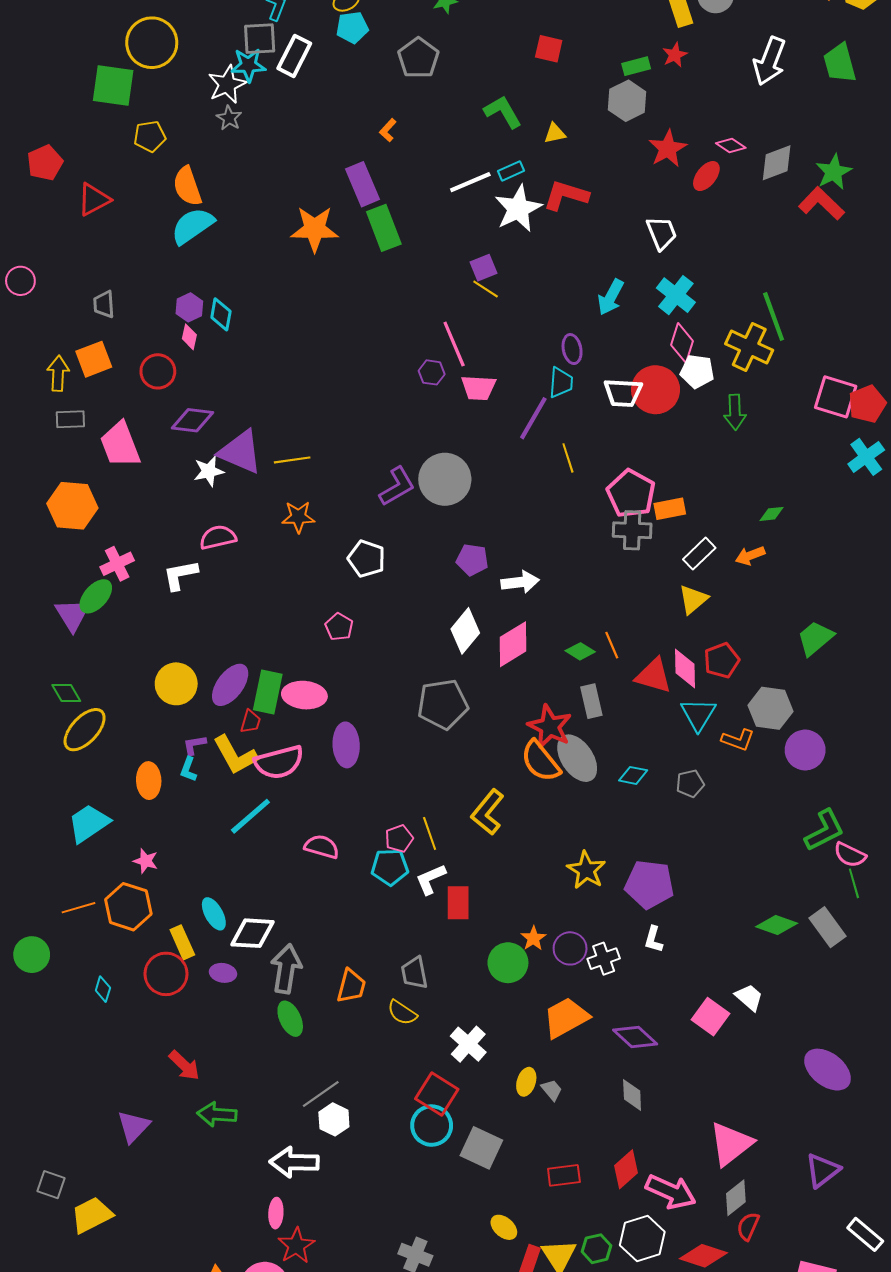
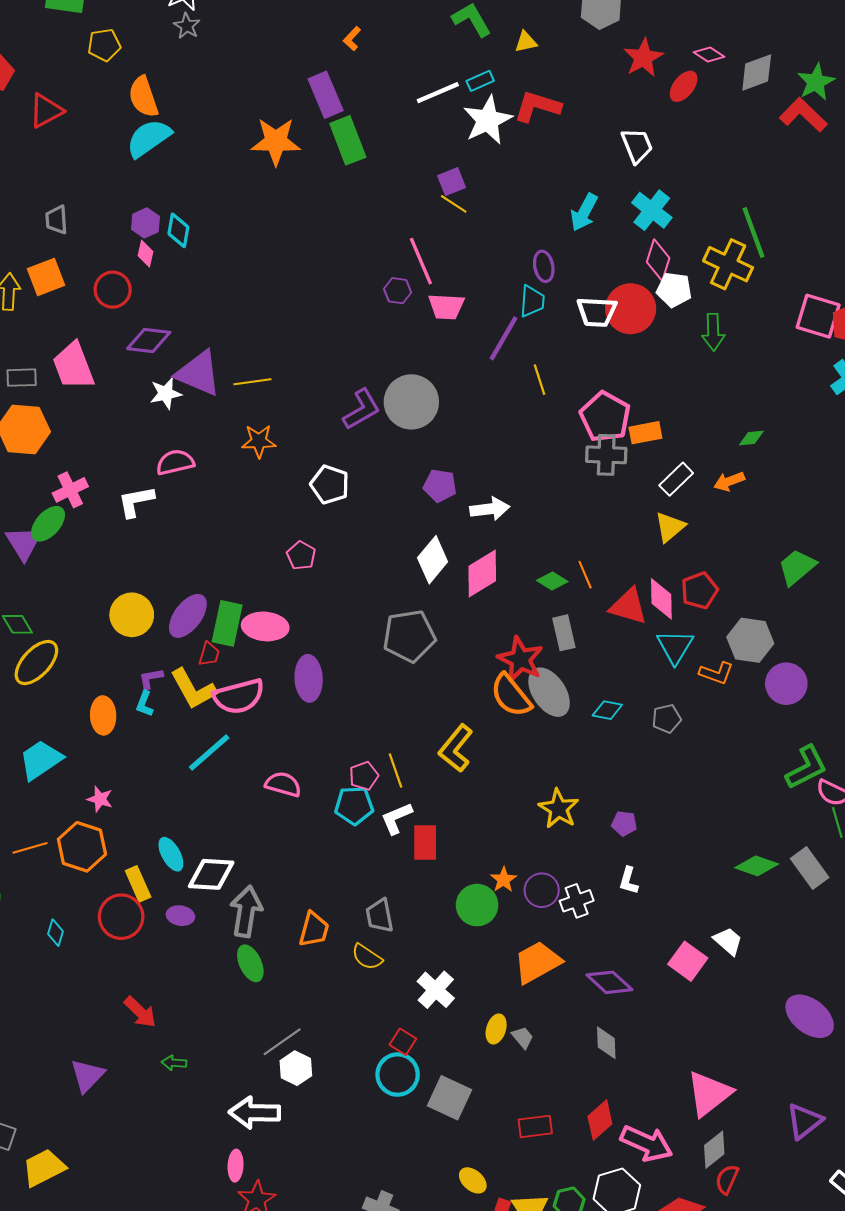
gray rectangle: (70, 419) -> (22, 378), moved
purple pentagon: (649, 884) -> (624, 823), size x0.5
red square: (437, 1094) -> (403, 1042), size x0.6
green arrow: (217, 1114) -> (174, 1063), size x0.6

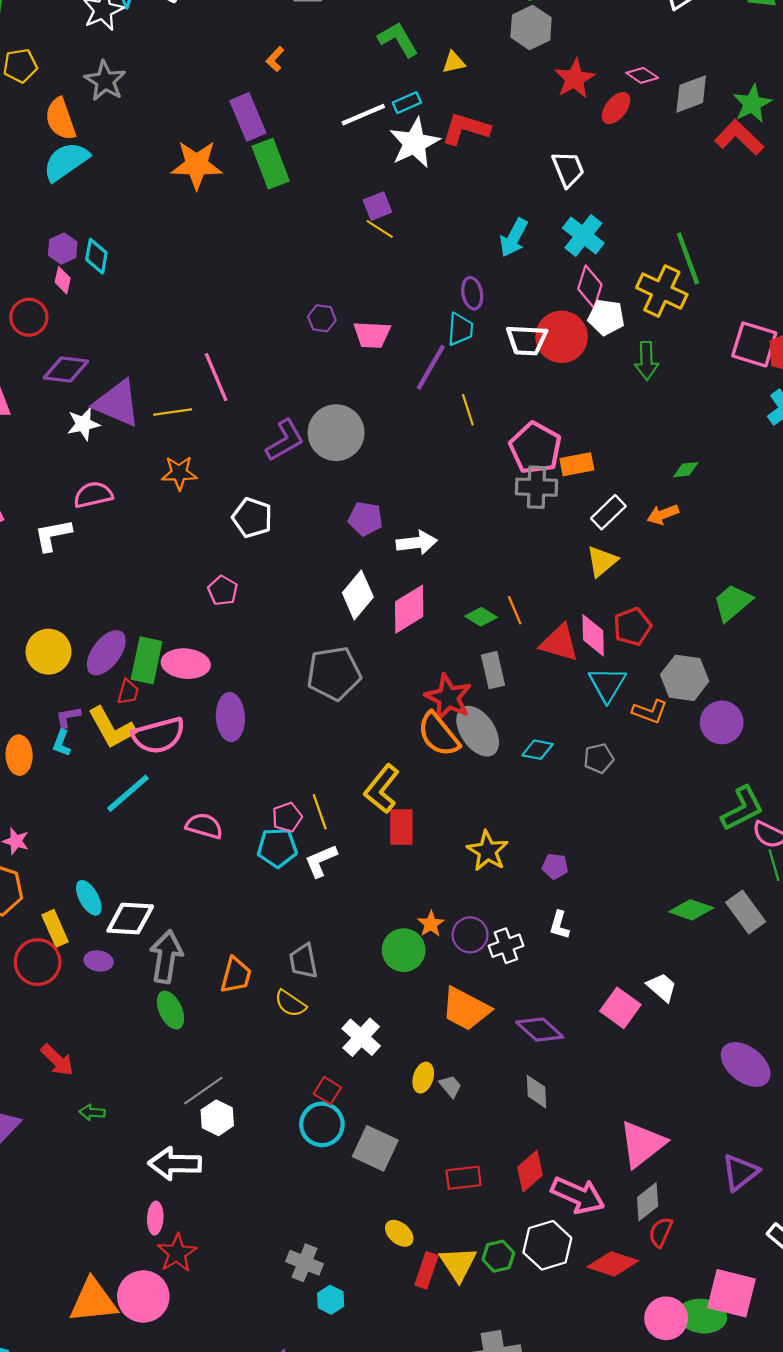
gray star: (187, 26) -> (105, 81), moved, size x1.5
pink line: (421, 261) -> (216, 377), moved
red rectangle: (425, 843) -> (401, 827), moved
orange trapezoid: (537, 962) -> (466, 1009), turned -123

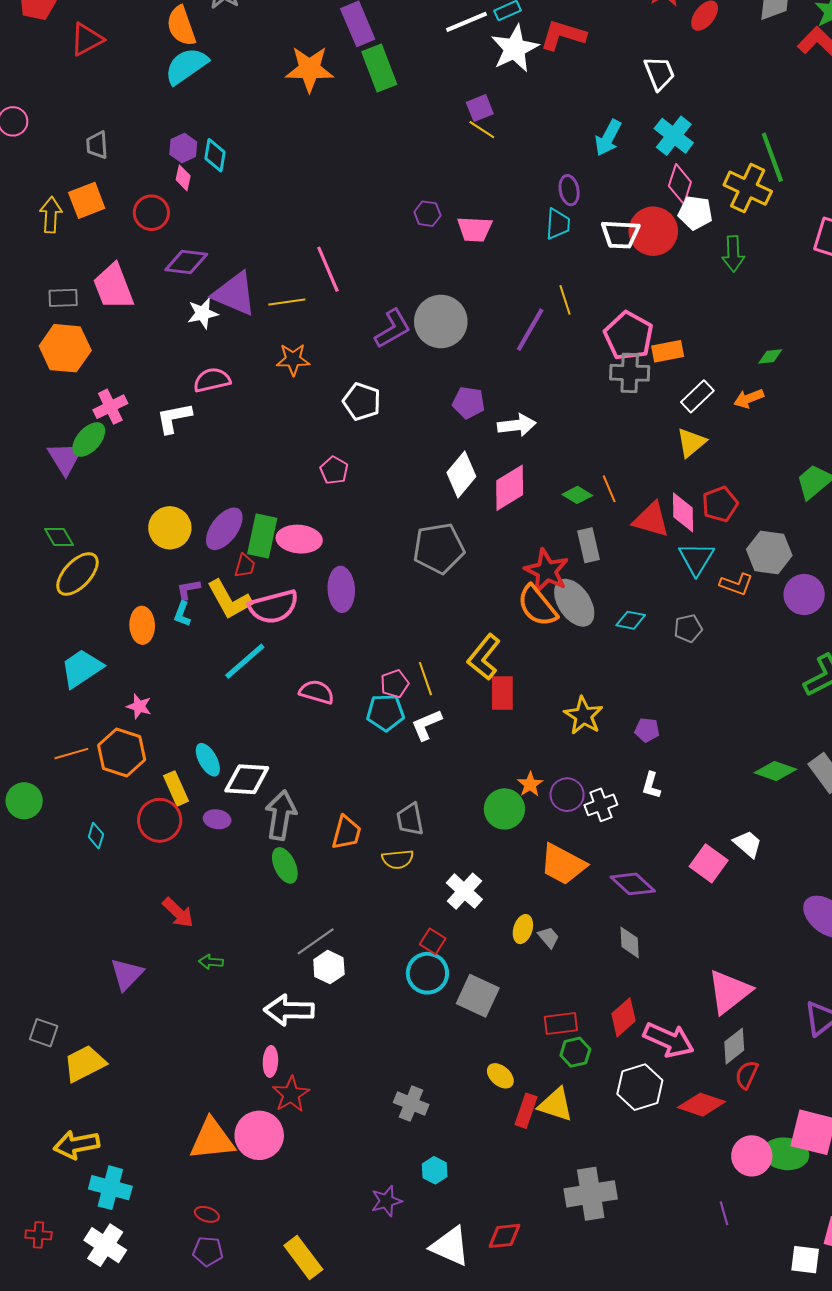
purple line: (431, 367) -> (530, 330), moved
yellow semicircle: (290, 1003) -> (398, 859), turned -40
green hexagon: (498, 1256) -> (575, 1052), moved
yellow triangle: (458, 1264) -> (556, 1105), turned -39
cyan hexagon: (331, 1300) -> (435, 1170), moved

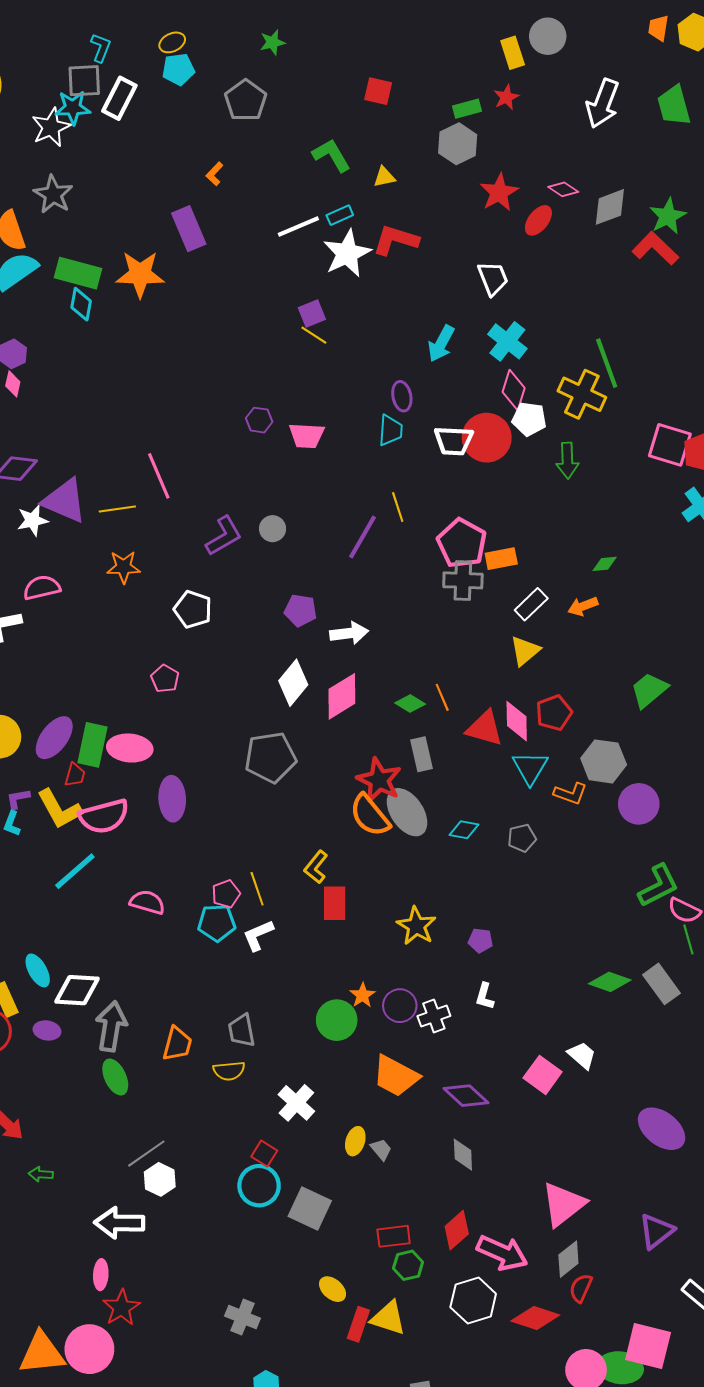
green rectangle: (379, 68) -> (78, 273), moved, turned -54
cyan diamond: (215, 155) -> (81, 304), moved
gray circle: (441, 321) -> (273, 529), size x0.5
yellow L-shape: (484, 657) -> (316, 867), size x0.7

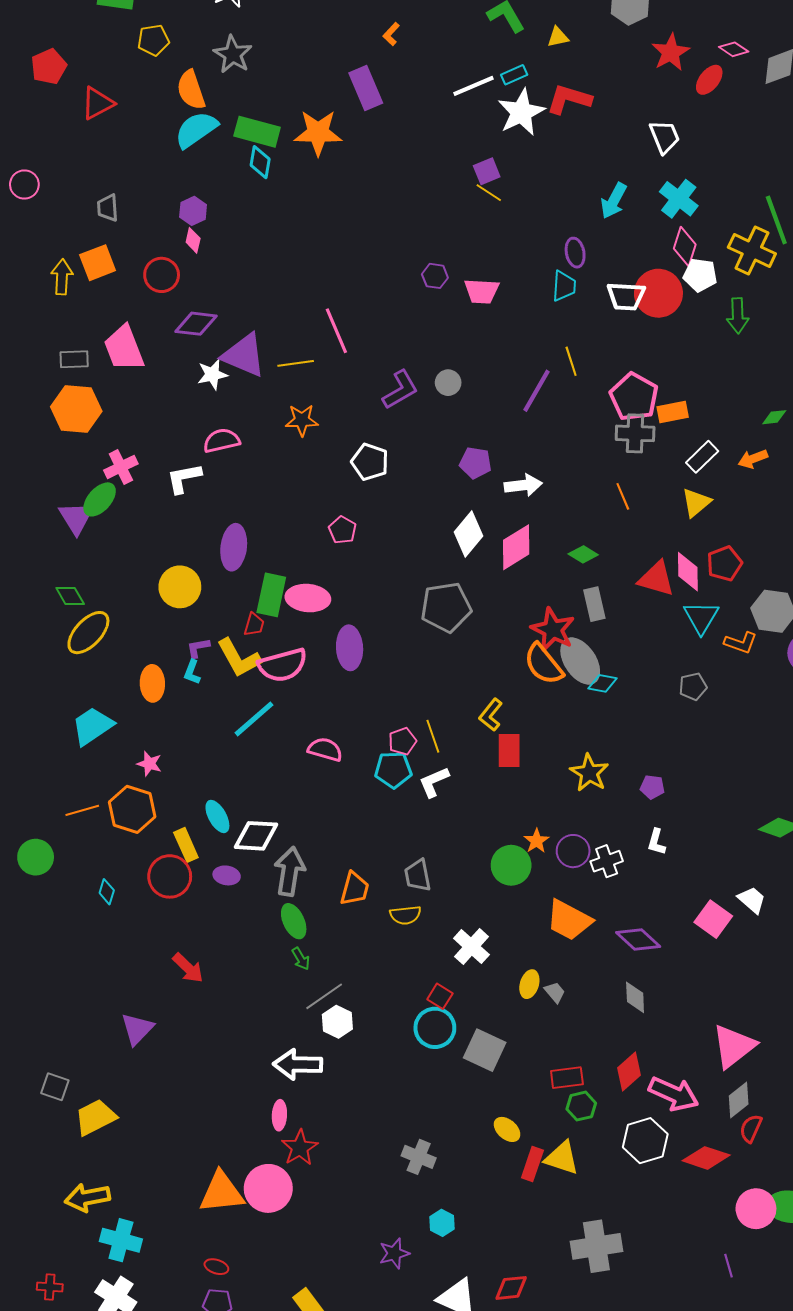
orange line: (442, 697) -> (623, 496), moved
purple ellipse: (54, 738) -> (234, 547), moved, turned -30
cyan diamond: (464, 830) -> (603, 683), moved
green arrow: (41, 1174) -> (301, 959), moved, turned -125

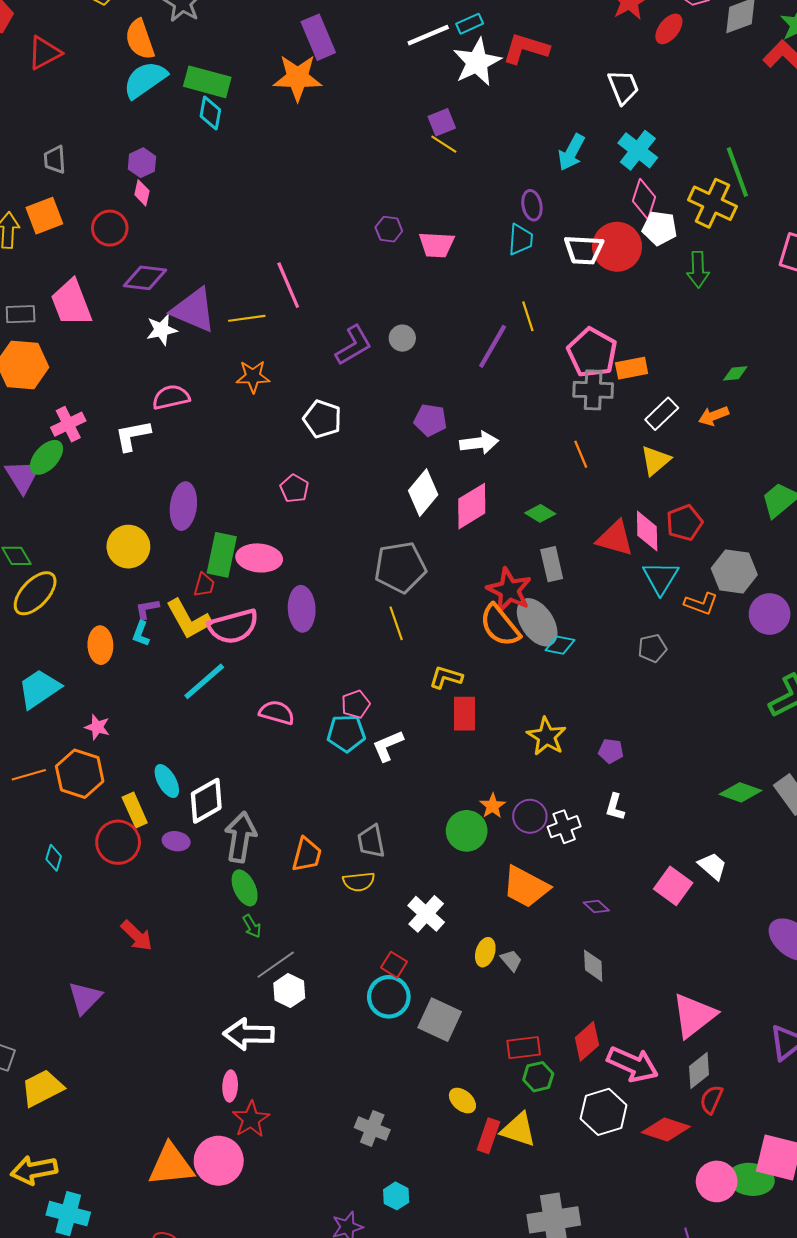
orange star: (318, 133) -> (298, 78), moved
yellow L-shape: (491, 715) -> (446, 677), turned 68
yellow line: (433, 736) -> (396, 623), moved
white diamond: (256, 836) -> (206, 801), turned -33
purple diamond: (638, 939) -> (596, 907), size x0.6

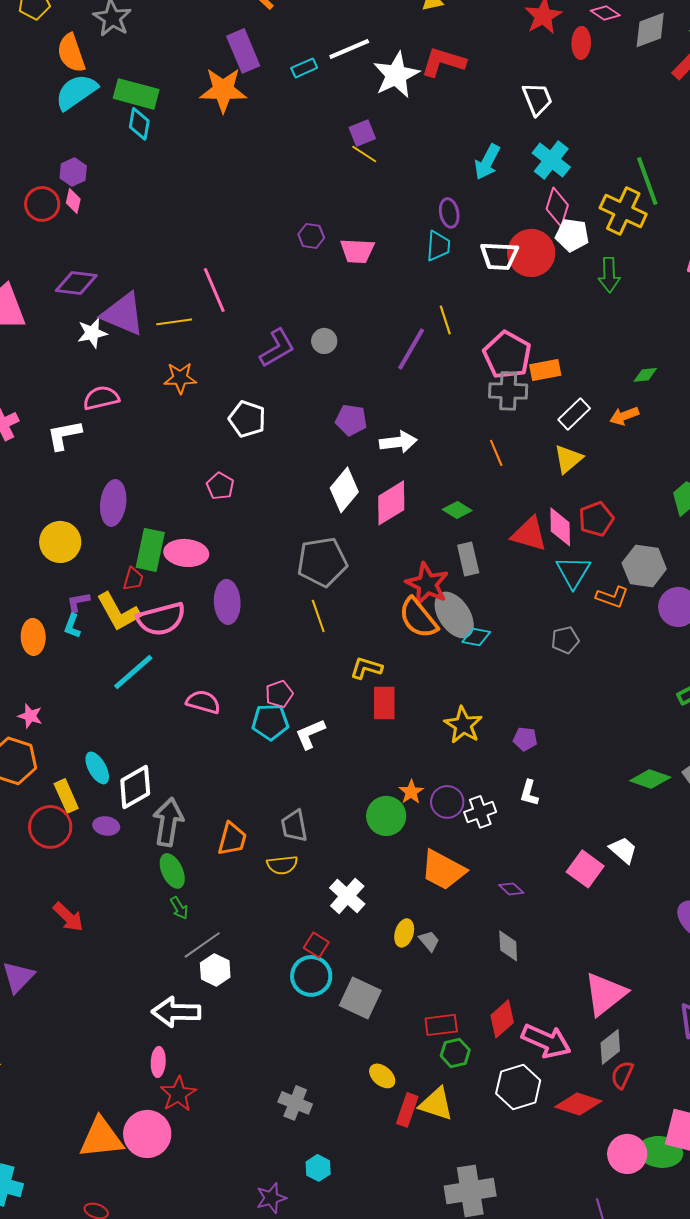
cyan rectangle: (470, 24) -> (304, 68), moved
red ellipse: (669, 29) -> (581, 43), turned -36
red circle: (110, 228) -> (42, 204), moved

